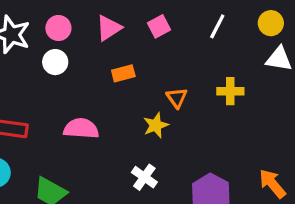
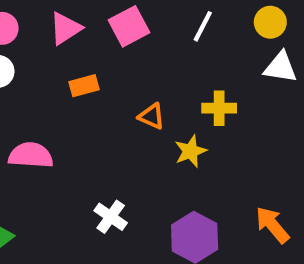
pink square: (159, 26) -> (129, 26), size x1.4
orange triangle: (177, 98) -> (152, 116), turned -30
yellow star: (156, 125) -> (190, 151), moved

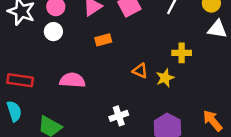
orange triangle: (152, 116) -> (140, 71), moved
white cross: (111, 217) -> (119, 116), turned 36

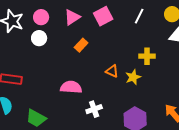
orange rectangle: (103, 40) -> (81, 45), turned -32
pink semicircle: (72, 80) -> (71, 87), moved

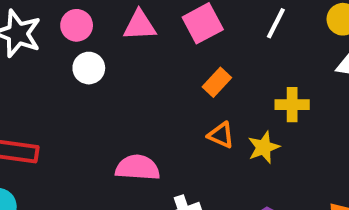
pink triangle: (72, 17) -> (140, 25), turned 30
white circle: (39, 38) -> (89, 68), moved
orange rectangle: (81, 45) -> (217, 82), moved

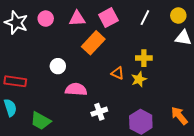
white circle: (89, 68) -> (58, 66), moved
orange rectangle: (217, 82) -> (93, 43), moved, size x1.6
yellow cross: (292, 105) -> (144, 58), moved

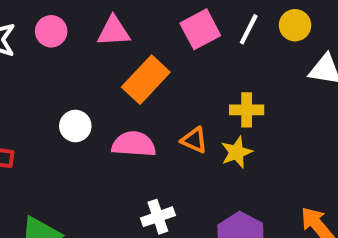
yellow circle: (178, 16) -> (295, 25), moved
pink square: (108, 18) -> (200, 29), moved
pink semicircle: (76, 89) -> (134, 144), moved

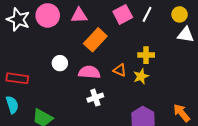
yellow circle: (295, 25) -> (180, 14), moved
pink circle: (51, 31) -> (48, 15), size x1.5
white cross: (158, 217) -> (95, 98), moved

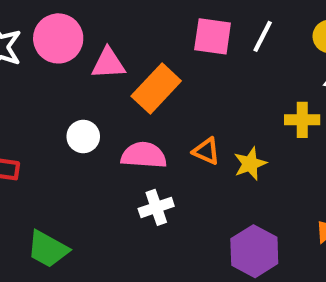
pink square: (123, 14) -> (213, 36), turned 36
pink triangle: (79, 15) -> (108, 63), moved
yellow cross: (146, 55) -> (302, 120), moved

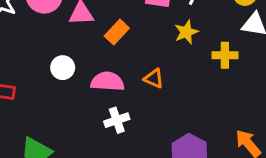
orange rectangle: (156, 89) -> (117, 32), size x0.7
yellow star: (250, 164) -> (186, 32), moved

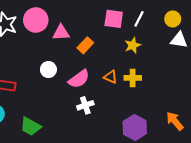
yellow cross: (225, 55) -> (133, 78), moved
pink semicircle: (107, 82) -> (79, 79), turned 140

